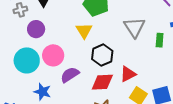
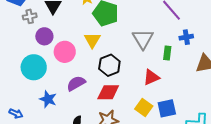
pink circle: (53, 55) -> (65, 52), moved
red triangle: (128, 74) -> (151, 77), moved

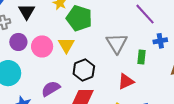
pink circle: (65, 52) -> (42, 46), moved

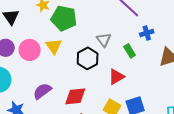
gray triangle: (117, 43) -> (104, 40), size x0.7
green rectangle: (142, 57) -> (130, 51), turned -32
black hexagon: (84, 70) -> (88, 58), moved

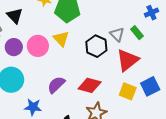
gray triangle: (104, 40) -> (117, 34), moved
red triangle: (116, 77) -> (128, 60), size x1.4
red diamond: (75, 96) -> (90, 85), turned 30

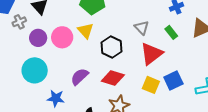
green rectangle: (137, 33) -> (171, 32), moved
black hexagon: (96, 46) -> (111, 47), moved

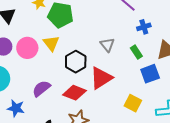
red triangle: (151, 54) -> (101, 78), moved
blue square: (173, 81) -> (150, 74), moved
yellow square: (151, 85) -> (133, 103), moved

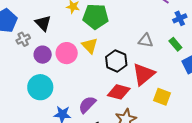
gray triangle: (107, 45) -> (146, 41), turned -35
purple semicircle: (41, 89) -> (87, 105), moved
yellow square: (133, 103) -> (162, 97), moved

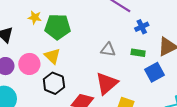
green rectangle: (175, 44) -> (138, 53), turned -40
black hexagon: (116, 61) -> (54, 83), moved

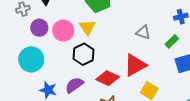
green rectangle: (138, 53) -> (172, 41), turned -64

